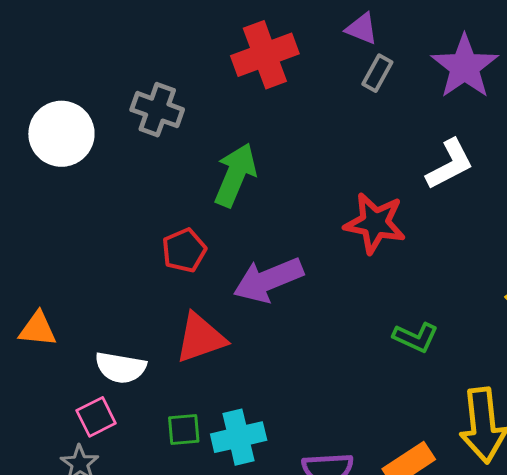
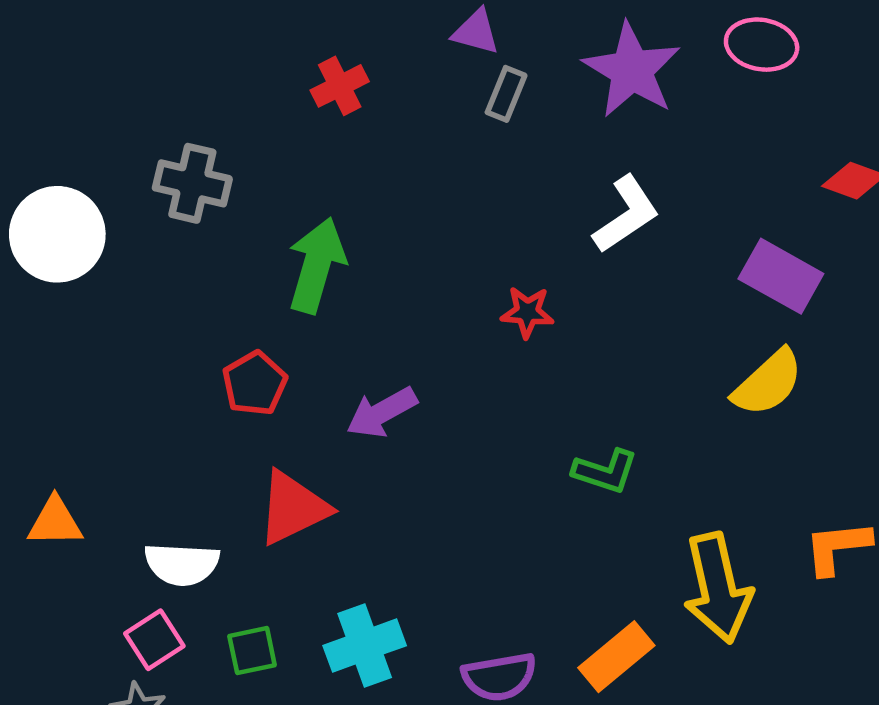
red cross: (265, 55) -> (340, 86), size x0.6
red star: (375, 223) -> (527, 312), size x0.6
purple arrow: (268, 280) -> (382, 412), size x0.7
green square: (184, 430) -> (252, 651), moved

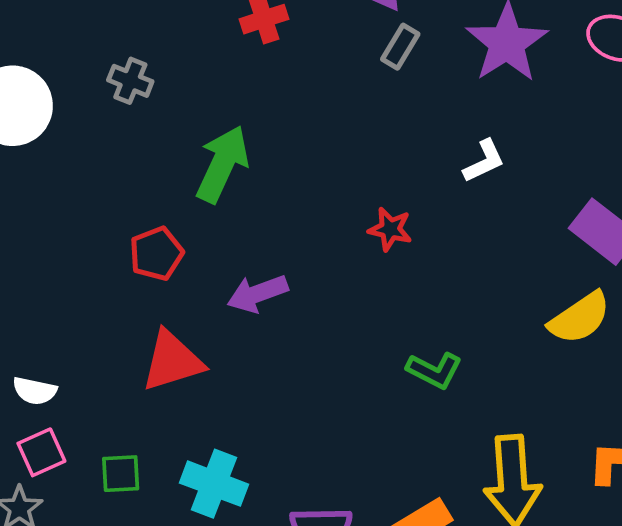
gray cross: (192, 183) -> (130, 81), size x0.7
white L-shape: (626, 214) -> (484, 161), size x0.7
white semicircle: (182, 564) -> (35, 391), moved, size x0.7
cyan cross: (365, 646) -> (214, 484), turned 32

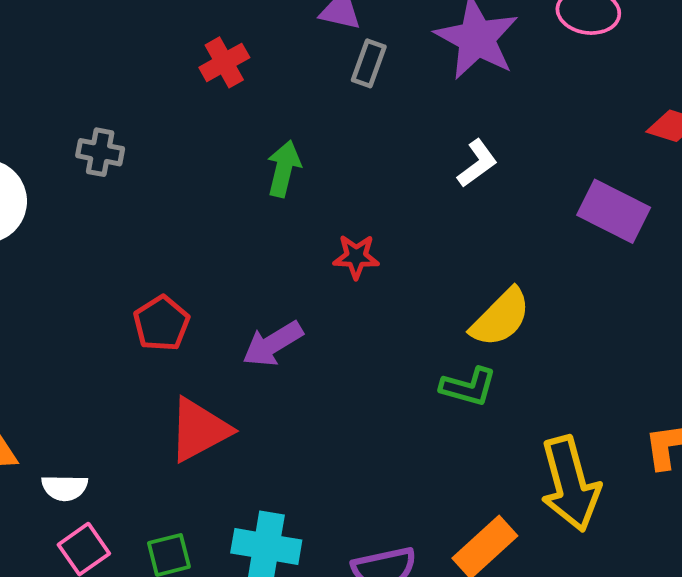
green arrow: (222, 164) -> (284, 169), moved, size x0.7
red star: (390, 229) -> (356, 257), moved
yellow semicircle: (580, 318) -> (501, 318), moved

